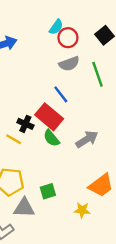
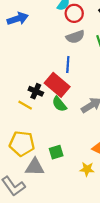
blue line: (61, 94) -> (68, 65), turned 42

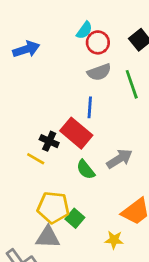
green semicircle: (59, 104) -> (86, 170), moved
yellow pentagon: (22, 144) -> (53, 207), moved
green square: (56, 152) -> (75, 218), turned -32

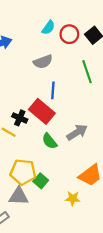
red circle: (98, 42) -> (69, 34), moved
gray semicircle: (99, 72) -> (43, 62), moved

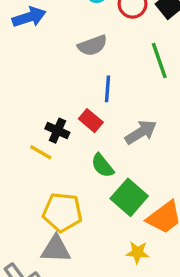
red rectangle: (42, 111) -> (91, 121), size x0.6
gray arrow: (77, 132) -> (141, 132), moved
green square: (41, 181) -> (129, 197), moved, size x1.5

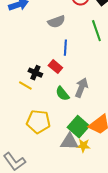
gray arrow: (141, 132) -> (81, 88), moved, turned -36
green square: (129, 197) -> (78, 127), moved
gray triangle: (56, 249) -> (69, 142), moved

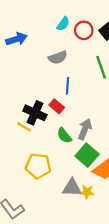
black cross: (35, 73) -> (35, 113), size x1.5
green square: (78, 127) -> (87, 155), moved

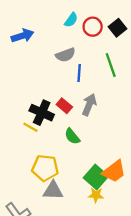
blue line: (68, 86) -> (79, 73), moved
gray arrow: (85, 129) -> (89, 105), moved
green square: (87, 155) -> (96, 177), moved
gray triangle: (72, 188) -> (53, 191), moved

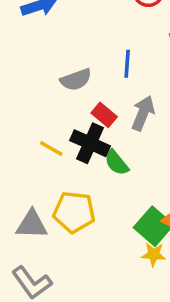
gray semicircle: (65, 55) -> (76, 80), moved
black cross: (42, 113) -> (90, 143), moved
gray triangle: (53, 191) -> (32, 224), moved

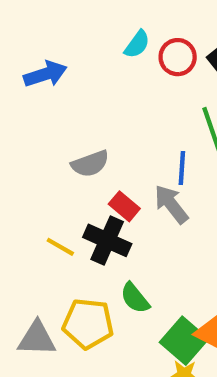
blue line: (127, 64) -> (182, 168), moved
gray arrow: (143, 113) -> (171, 204), turned -60
green semicircle: (117, 163) -> (135, 298), moved

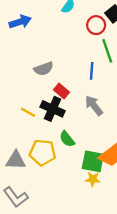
red circle: (178, 57) -> (96, 25), moved
gray arrow: (171, 204) -> (94, 106), moved
green square: (184, 341) -> (93, 161), turned -30

